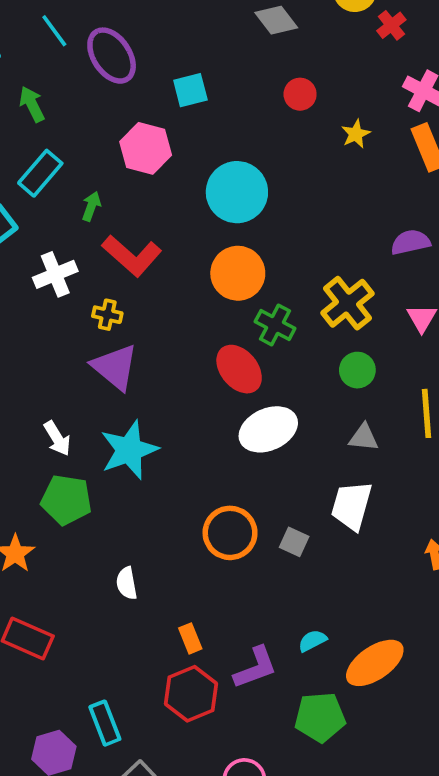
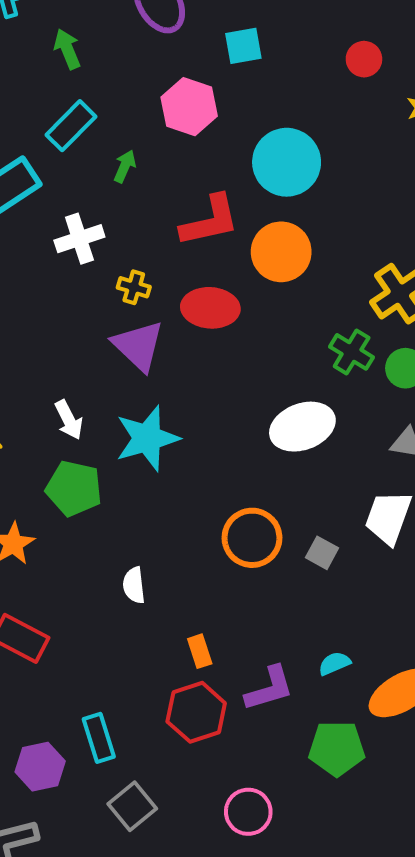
red L-shape: (132, 256) -> (210, 221), moved, turned -58
green cross: (275, 325) -> (352, 352), moved
red ellipse: (239, 369) -> (210, 308), moved, turned -51

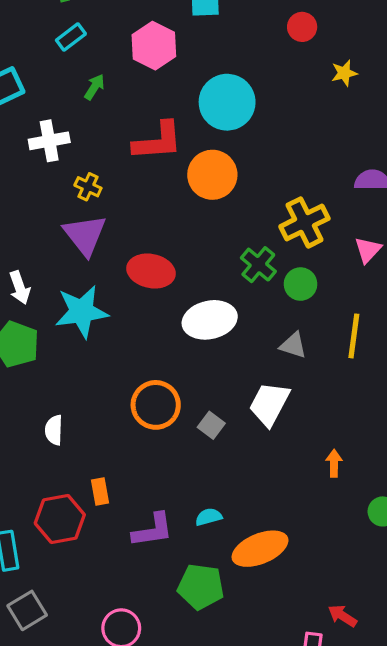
cyan rectangle: (71, 126) -> (71, 37), moved, size x0.7
red ellipse: (210, 308) -> (151, 271), moved
red hexagon: (196, 712) -> (60, 519), moved

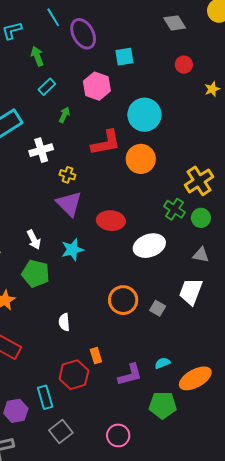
cyan star: (82, 312) -> (72, 250), size x0.7

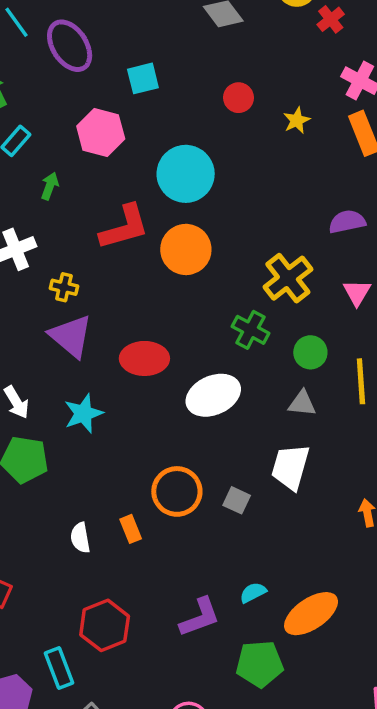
red circle: (184, 65) -> (238, 98), moved
green circle: (201, 218) -> (310, 352), moved
orange rectangle: (96, 356) -> (131, 529), moved

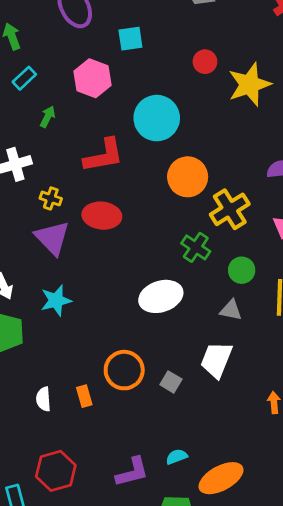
yellow star: (297, 120) -> (249, 84), size x2.0
orange circle: (186, 249) -> (188, 177), moved
red ellipse: (144, 358) -> (102, 216), moved

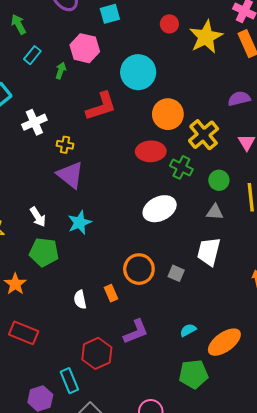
green arrow: (48, 117) -> (61, 71), moved
red ellipse: (102, 216) -> (151, 151), moved
purple L-shape: (132, 472) -> (136, 332), moved

